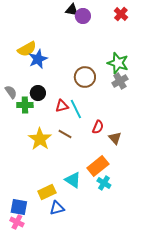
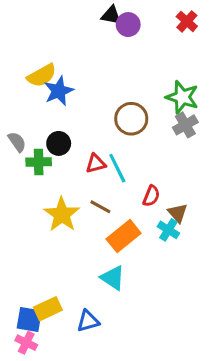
orange rectangle: (98, 166) -> (124, 236), moved
cyan cross: (104, 183) -> (168, 230), moved
yellow rectangle: (47, 192) -> (48, 309), moved

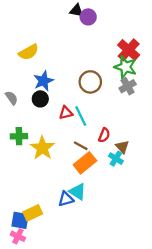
red cross: (187, 21) -> (129, 50), moved, size x1.5
blue star: (59, 91) -> (43, 81), moved
green cross: (39, 162) -> (19, 136), moved
brown line: (100, 207) -> (81, 146), moved
blue triangle: (88, 321) -> (66, 199), moved

